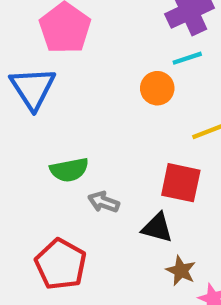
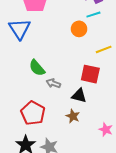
green semicircle: (69, 170) -> (37, 68), turned 60
brown star: (181, 271) -> (73, 116), moved

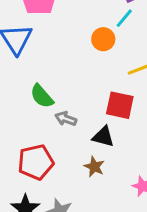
cyan line: (93, 15) -> (124, 18), turned -32
red pentagon: (33, 113) -> (36, 162), turned 30

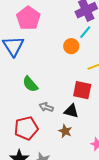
gray arrow: (66, 119) -> (46, 107), moved

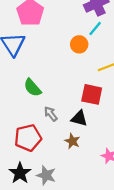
gray arrow: (46, 107) -> (51, 114), turned 32

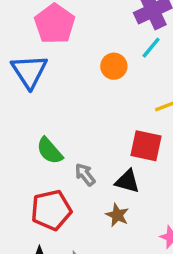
orange circle: (79, 44) -> (114, 66), moved
green semicircle: (32, 88) -> (50, 151), moved

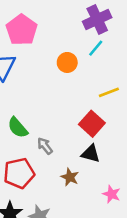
red square: (146, 146) -> (92, 124), turned 30
black triangle: (127, 181) -> (91, 154), moved

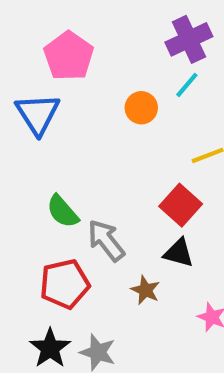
gray arrow: (45, 146) -> (106, 240), size x1.5

